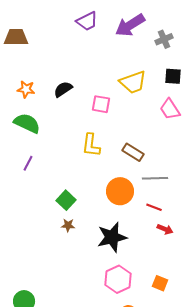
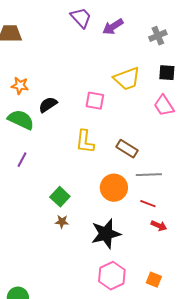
purple trapezoid: (87, 21) -> (81, 18), turned -105
purple arrow: (130, 25) -> (113, 27), moved, size x0.7
black semicircle: (63, 89) -> (48, 105), moved

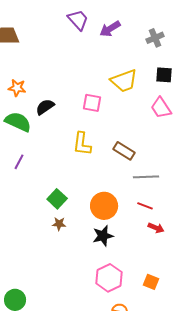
orange circle: (114, 188) -> (104, 206), moved
black star: (106, 234) -> (103, 236), size x0.7

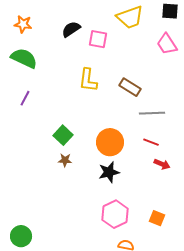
black semicircle: (45, 107) -> (71, 29), moved

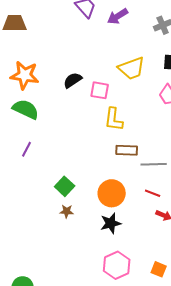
orange star: (23, 24) -> (25, 75), size x1.6
yellow L-shape: (88, 80) -> (114, 119), moved
brown rectangle: (130, 87) -> (127, 150), moved, turned -30

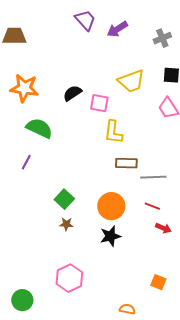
green semicircle: (26, 109) -> (39, 128), moved
pink hexagon: (117, 265) -> (69, 278), moved

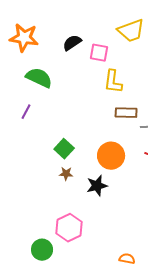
black star: (110, 236) -> (97, 186), moved
green circle: (22, 300) -> (42, 250), moved

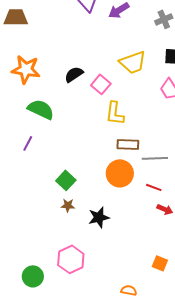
pink square: (99, 53) -> (101, 84), turned 30
orange circle: (111, 156) -> (120, 173), moved
green circle: (42, 250) -> (33, 276), moved

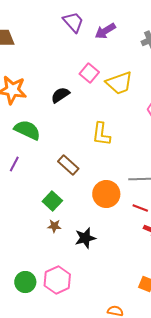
pink square: (101, 84) -> (89, 73), moved
brown rectangle: (128, 144) -> (68, 165), moved, turned 40
green circle: (33, 276) -> (25, 282), moved

